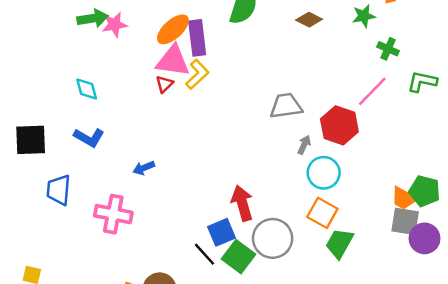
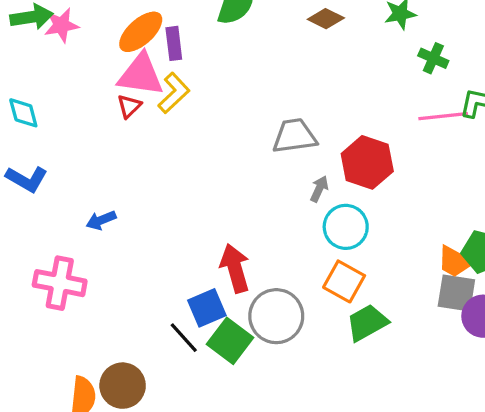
purple rectangle: (197, 38) -> (174, 43), size x0.7
pink line: (372, 91) -> (443, 116), moved, turned 40
green trapezoid: (339, 243) -> (367, 323), turned 32

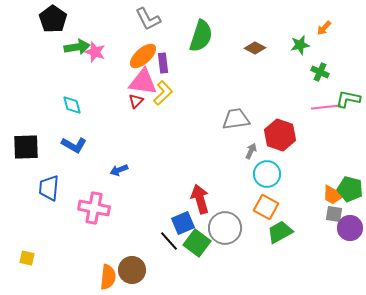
pink star: (61, 25) -> (95, 52), turned 30
gray square: (456, 293) -> (334, 214), size x0.7

